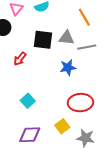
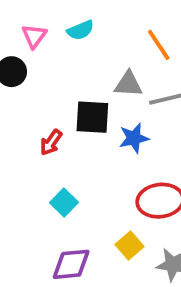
black square: (43, 40) -> (92, 117), moved
red arrow: (20, 59) -> (51, 142), moved

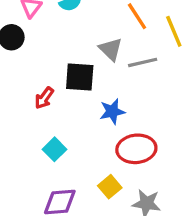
gray triangle: (128, 84) -> (111, 49), turned 40
blue star: (134, 138) -> (112, 111), moved

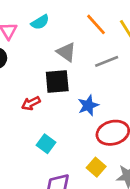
gray triangle: (111, 49) -> (66, 52), moved
red arrow: (44, 98) -> (31, 103), turned 36

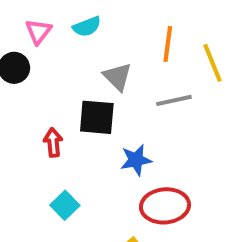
orange line: (96, 24) -> (168, 44), turned 40
red arrow: (31, 103) -> (53, 142), turned 102

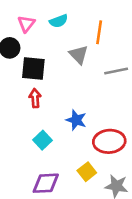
orange line: (168, 44) -> (99, 32), moved
black square: (97, 117) -> (33, 68), moved
blue star: (136, 160) -> (76, 120), moved, turned 30

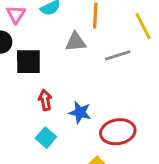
gray triangle: (79, 55) -> (76, 42), turned -45
red arrow: (35, 98) -> (45, 100), moved

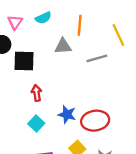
blue star: (80, 112) -> (67, 114), moved

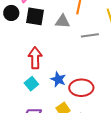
black square: (24, 61) -> (35, 16), moved
red arrow: (37, 93) -> (35, 58), size x1.5

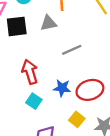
gray line: (90, 35) -> (72, 50), moved

